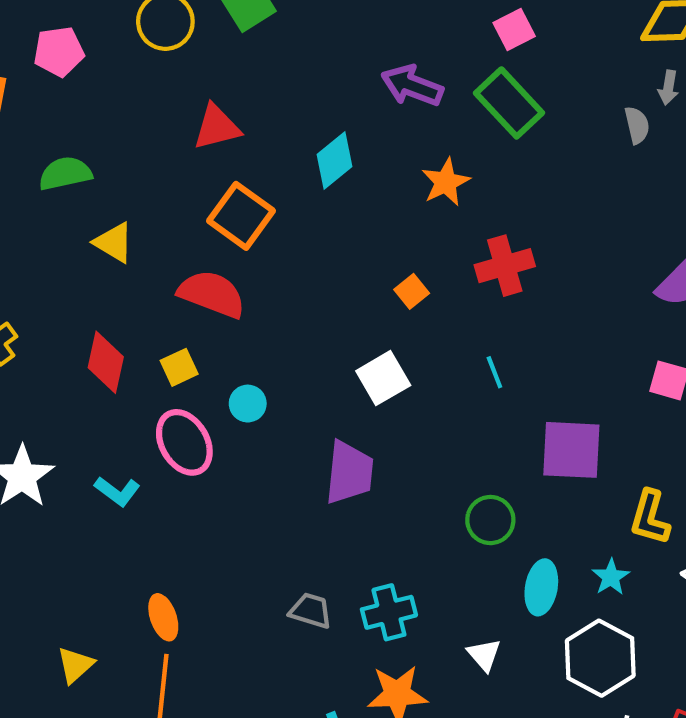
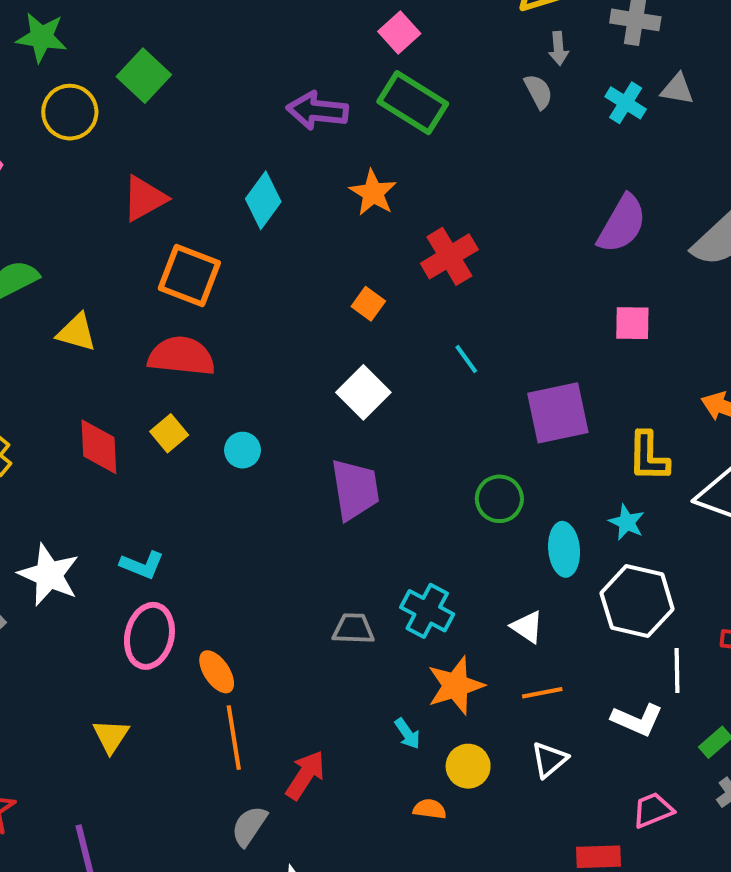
pink ellipse: (184, 442) -> (149, 636), moved, turned 58
cyan cross: (389, 612) -> (427, 611), turned -33
yellow triangle: (75, 665) -> (111, 736), moved

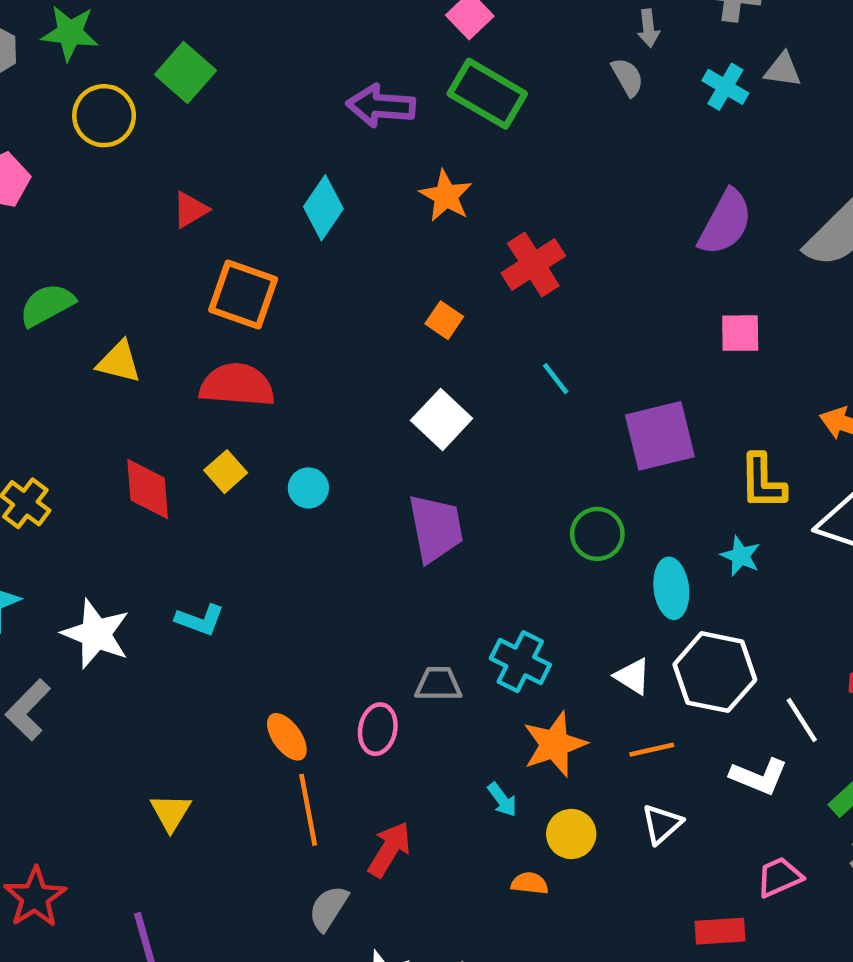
red triangle: (144, 198) -> (190, 210), size x0.7
white hexagon: (637, 601) -> (715, 672), moved
pink ellipse: (149, 636) -> (378, 729), moved, size x0.7
white line: (677, 670) -> (802, 720), turned -30

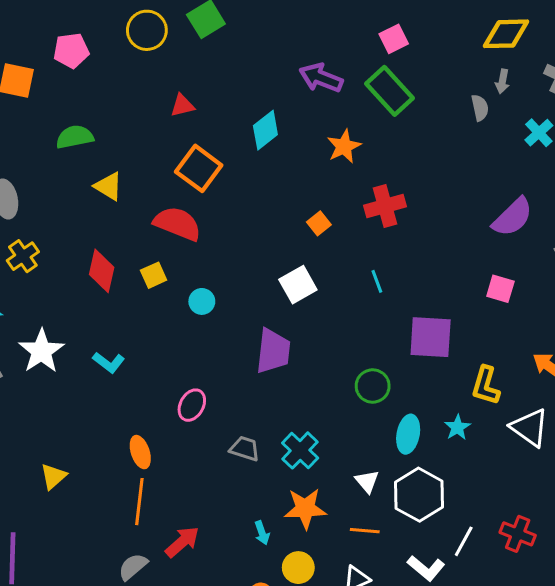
white line: (802, 720) -> (464, 541), turned 44
pink ellipse: (378, 729) -> (192, 405), moved

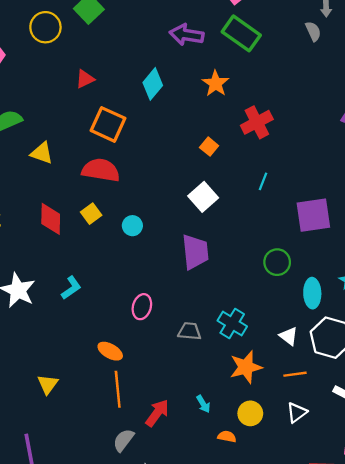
cyan line: (377, 281) -> (263, 181), turned 54
cyan L-shape: (109, 362) -> (71, 288), turned -60
orange ellipse: (140, 452) -> (110, 351), turned -30
cyan arrow: (262, 533) -> (203, 404), moved

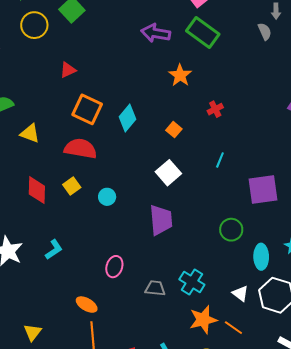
cyan diamond: (153, 84) -> (127, 118), moved
red cross: (257, 122) -> (215, 109), size x0.6
orange line: (295, 374) -> (233, 328), moved, turned 42

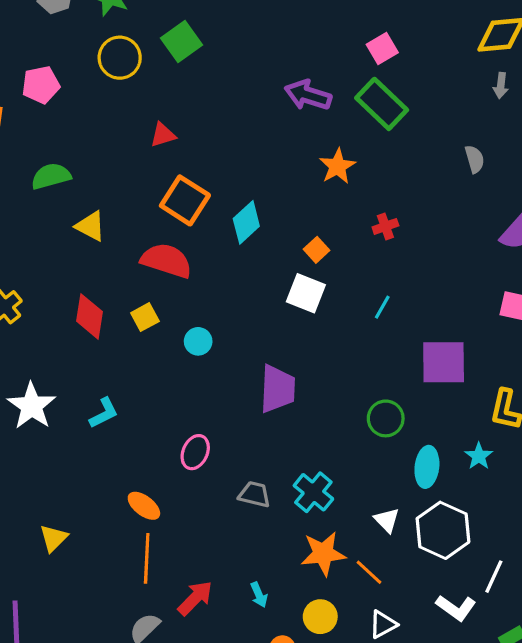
gray semicircle: (265, 31) -> (475, 159), moved
white square: (168, 173) -> (306, 293), moved, turned -35

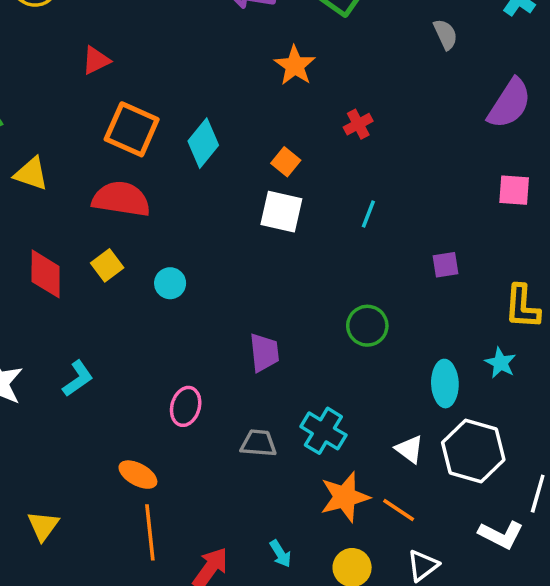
purple square: (444, 362) -> (446, 265), size x0.5
purple trapezoid: (278, 389) -> (264, 353), moved, size x0.7
green circle: (386, 418) -> (367, 326), moved

